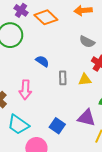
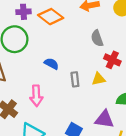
purple cross: (21, 10) -> (24, 12), turned -32
gray semicircle: (87, 42) -> (97, 38), turned 49

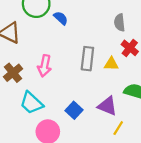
blue semicircle: (51, 64) -> (61, 18), moved
gray rectangle: (75, 79) -> (87, 59), size x1.5

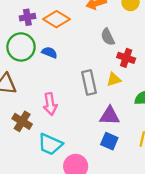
purple triangle: (107, 106) -> (110, 116), moved
blue square: (74, 110) -> (109, 141), moved

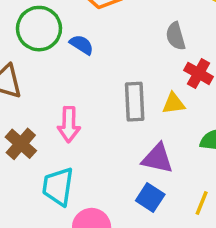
cyan trapezoid: (50, 144) -> (58, 187), turned 65

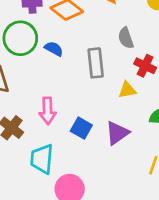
gray rectangle: (135, 102) -> (96, 63), moved
purple triangle: (157, 158) -> (117, 133), turned -44
blue square: (150, 198) -> (81, 128), moved

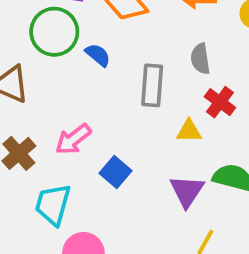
pink arrow: (48, 111) -> (73, 139), turned 44
purple triangle: (117, 133) -> (187, 191), moved, turned -32

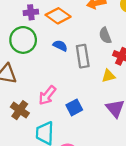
blue semicircle: (98, 55) -> (60, 46), moved
blue square: (116, 172) -> (74, 107), turned 35

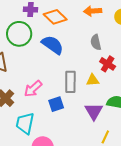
blue semicircle: (60, 46) -> (53, 45), size x1.6
gray rectangle: (83, 56) -> (70, 82), moved

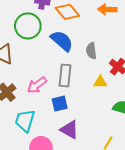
gray semicircle: (96, 42) -> (91, 51), moved
gray rectangle: (70, 82) -> (65, 76), moved
purple triangle: (94, 111) -> (69, 130), moved, turned -36

